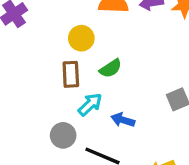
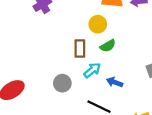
yellow circle: (81, 38) -> (98, 24), moved
gray circle: (63, 135) -> (62, 83), moved

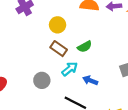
yellow circle: (98, 24) -> (58, 25), moved
brown rectangle: (80, 48) -> (59, 49), turned -56

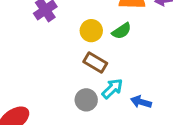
green semicircle: (85, 47) -> (122, 31), moved
gray circle: (42, 80) -> (86, 100), moved

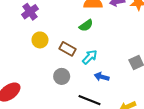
yellow circle: (91, 31) -> (40, 40), moved
cyan arrow: (112, 89) -> (90, 57), moved

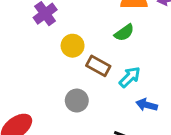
yellow circle: (40, 40) -> (73, 46), moved
gray circle: (62, 76) -> (77, 101), moved

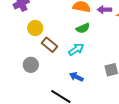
green semicircle: (124, 33) -> (83, 28), moved
cyan arrow: (130, 77) -> (76, 49), moved

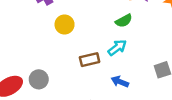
brown rectangle: (50, 45) -> (90, 60), moved, turned -49
gray circle: (31, 65) -> (39, 79), moved

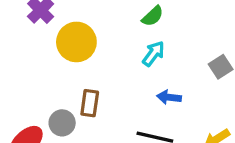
yellow circle: (65, 24) -> (76, 42), size x1.5
brown rectangle: (90, 60) -> (90, 103), moved, turned -54

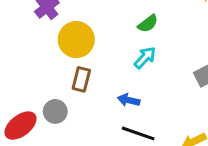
blue arrow: (169, 97) -> (129, 100), moved
brown rectangle: (90, 103) -> (81, 79), moved

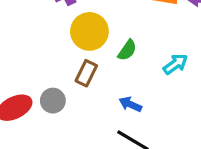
green semicircle: (148, 24) -> (127, 50), moved, turned -30
cyan arrow: (145, 58) -> (175, 64), moved

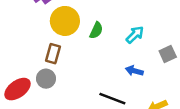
brown rectangle: (86, 73) -> (53, 54), moved
blue arrow: (130, 104) -> (134, 71), moved

